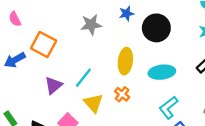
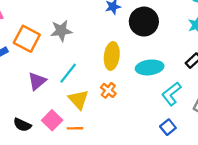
gray star: (91, 25) -> (61, 31), moved
cyan L-shape: (169, 108) -> (171, 94), moved

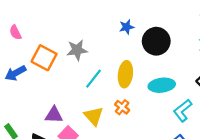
cyan line: (68, 73) -> (94, 79), moved
purple triangle: (37, 81) -> (54, 115), moved, turned 42

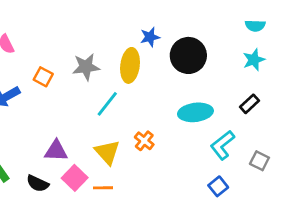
orange square: (44, 58) -> (43, 77), size x0.6
yellow ellipse: (125, 74) -> (130, 65), moved

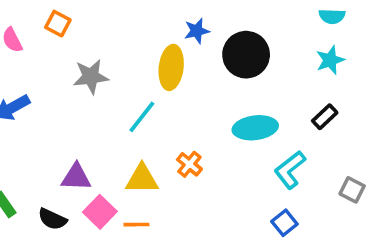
gray star: (86, 67) -> (91, 77), moved
orange square: (43, 77) -> (58, 24), moved
yellow triangle: (107, 152) -> (142, 179), turned -48
gray square: (259, 161) -> (352, 190), moved

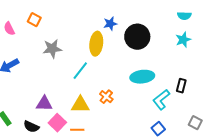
black rectangle: (325, 117) -> (181, 86), moved, turned -32
gray square: (352, 190) -> (195, 123), moved

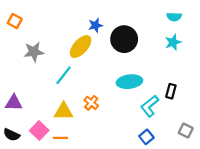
yellow ellipse: (96, 44) -> (81, 47), turned 35
purple triangle: (44, 104) -> (14, 103), moved

